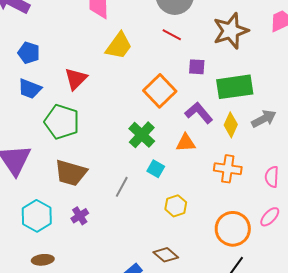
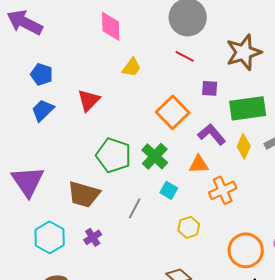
yellow trapezoid: (119, 46) -> (132, 67), size x0.7
blue trapezoid: (30, 89) -> (43, 110), turned 115
green pentagon: (62, 122) -> (114, 155), moved
orange cross: (228, 169) -> (223, 190), moved, turned -32

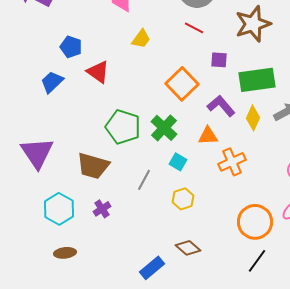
blue pentagon: (42, 74) -> (71, 47), moved
red triangle: (89, 100) -> (98, 72), turned -40
yellow hexagon: (189, 227) -> (183, 199), moved

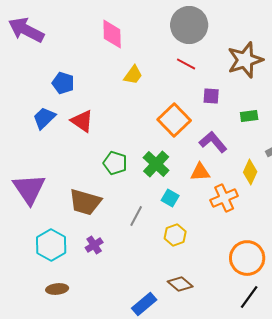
red triangle: (98, 72) -> (82, 121), moved
green rectangle: (257, 80) -> (249, 116), size x0.5
yellow diamond: (253, 118) -> (250, 172), moved
green pentagon: (123, 127) -> (115, 163), size x0.7

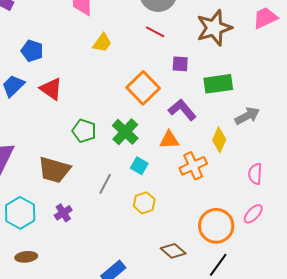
green rectangle: (249, 116) -> (218, 84), size x1.6
brown diamond: (180, 284) -> (173, 251), moved

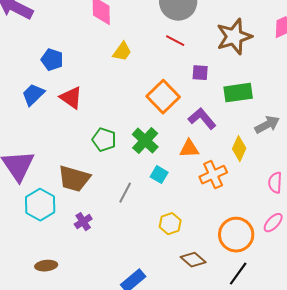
yellow hexagon: (144, 203) -> (170, 224), moved
cyan hexagon: (20, 213) -> (40, 205), moved

